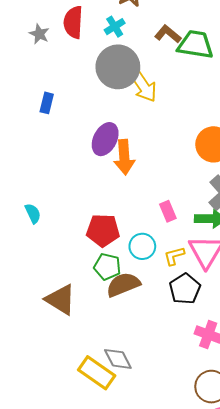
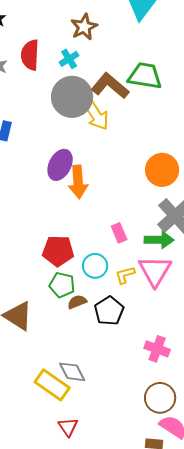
brown L-shape: (168, 34) -> (110, 86), moved, size x1.5
brown semicircle: (123, 285) -> (77, 302), size x0.6
black pentagon: (185, 289) -> (109, 311), moved

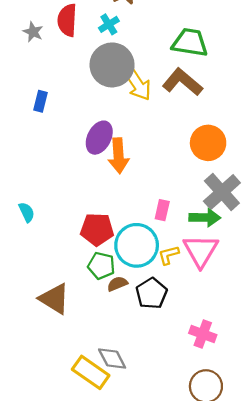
brown L-shape: (110, 86) -> (182, 82), moved
pink rectangle: (119, 233) -> (162, 210), turned 36
cyan circle: (95, 266) -> (137, 245), size x1.6

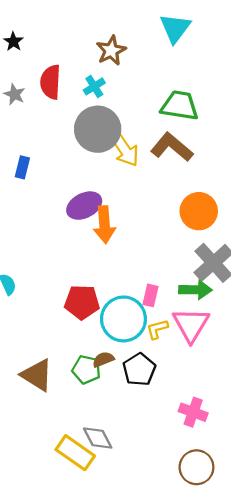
purple ellipse: (99, 138) -> (84, 206), turned 36
pink rectangle: (162, 210) -> (150, 295), moved
green pentagon: (101, 266) -> (86, 370), moved

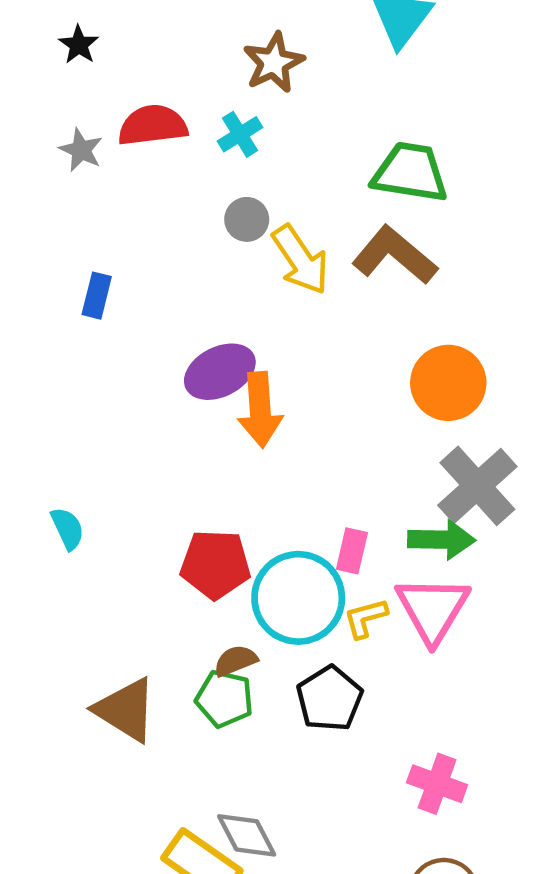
red semicircle: (50, 82) -> (153, 125), turned 80
gray circle: (98, 129) -> (247, 219), size x0.5
brown semicircle: (103, 359) -> (236, 661), moved

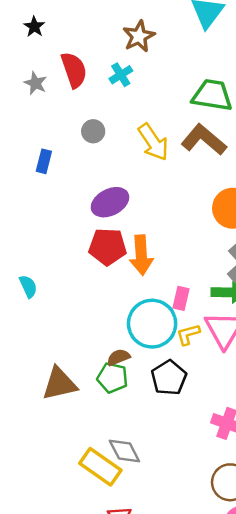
red semicircle: (153, 125) -> (74, 70), turned 78
gray circle: (247, 219) -> (93, 131), moved
orange arrow: (260, 410) -> (141, 255), moved
red pentagon: (215, 564) -> (108, 247), moved
brown triangle: (126, 710) -> (60, 384), turned -45

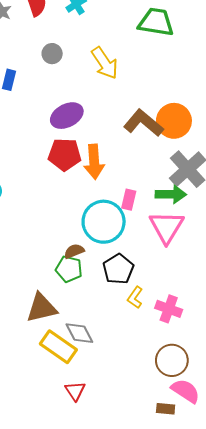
brown L-shape: (204, 140) -> (143, 123), moved
yellow L-shape: (188, 334) -> (135, 297), moved, turned -40
brown triangle: (60, 384) -> (42, 308), moved

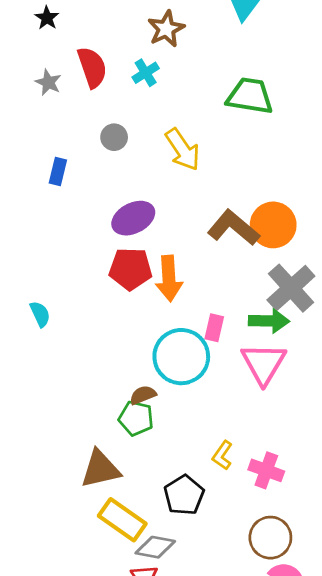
black pentagon: (118, 269) -> (184, 495), moved
gray diamond: (79, 333) -> (155, 547), moved, turned -52

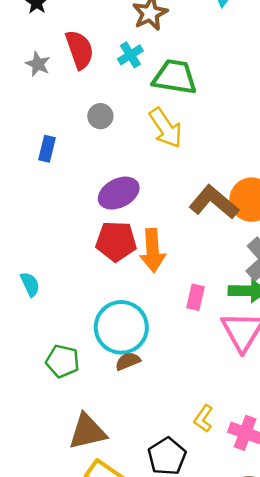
green trapezoid: (250, 96) -> (175, 77), moved
cyan circle: (181, 357) -> (121, 327), moved
green pentagon: (136, 418) -> (63, 361), moved

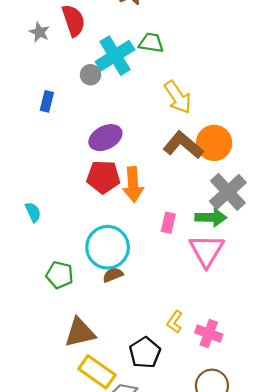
cyan cross: (130, 55) -> (115, 56), moved, size x1.8
green trapezoid: (175, 77) -> (151, 43), size x0.7
yellow arrow: (166, 128) -> (178, 97), moved

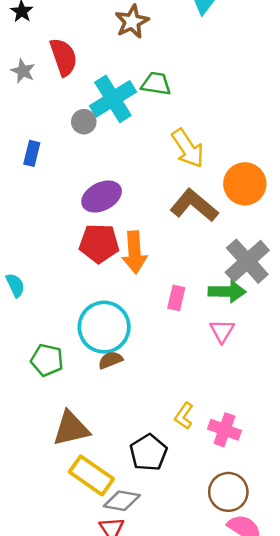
orange circle: (214, 143) -> (245, 184), moved
pink triangle: (207, 250) -> (222, 331), size x0.6

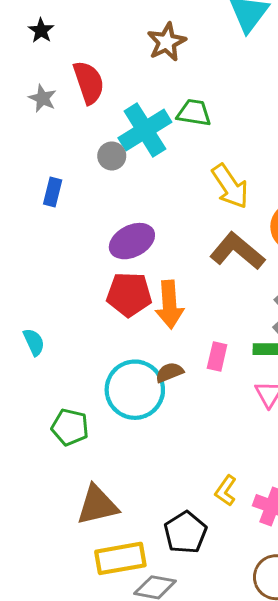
brown semicircle: (110, 360) -> (169, 372), moved
yellow rectangle: (91, 475) -> (120, 558), turned -45

